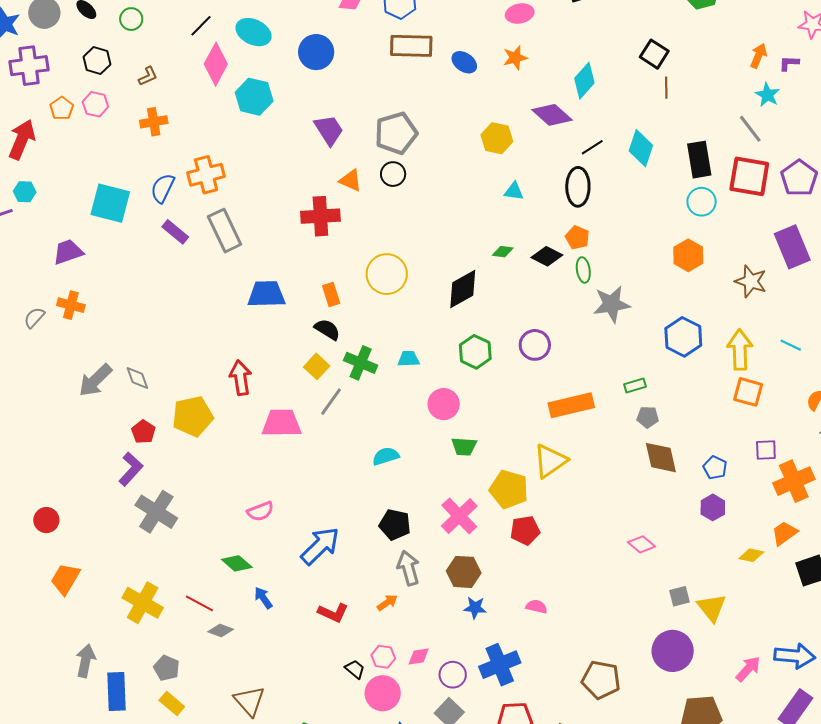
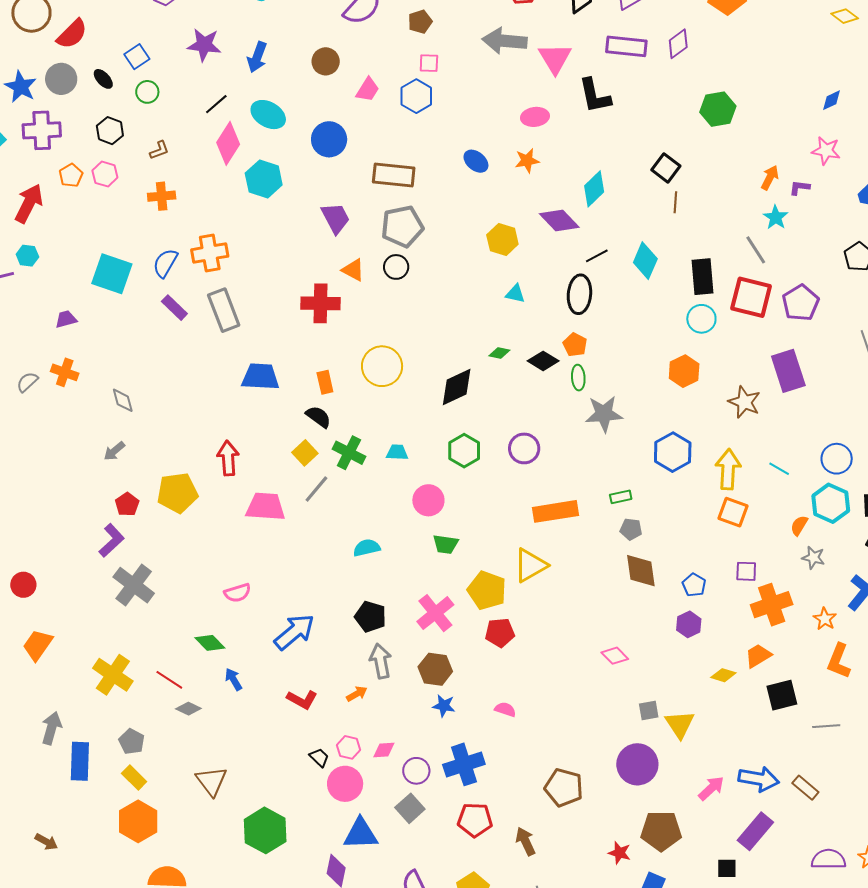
brown rectangle: (411, 46) -> (394, 175), moved
purple trapezoid: (68, 252) -> (66, 319), size x0.7
gray diamond: (137, 378) -> (123, 400), moved
gray arrow: (95, 380) -> (114, 451), moved, size x0.6

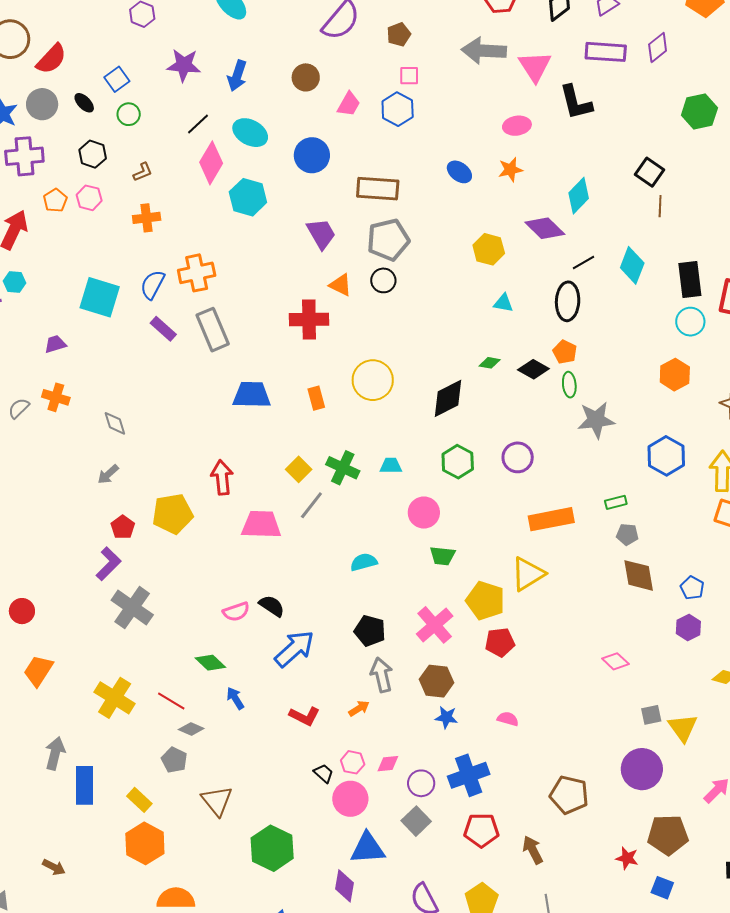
black semicircle: (318, 417) -> (272, 606), moved
gray pentagon: (132, 742) -> (174, 760), moved

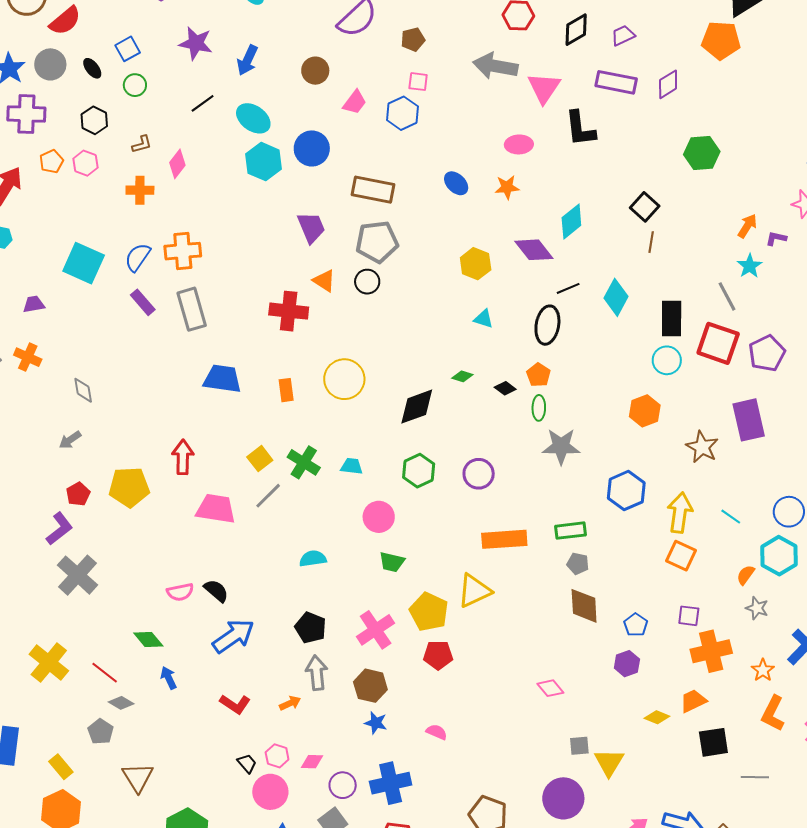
pink diamond: (211, 163) -> (177, 164), moved, size x0.7
cyan hexagon: (248, 197) -> (264, 162), moved
black diamond: (533, 369) -> (505, 388), size x0.7
green rectangle: (616, 502) -> (570, 531), size x1.4

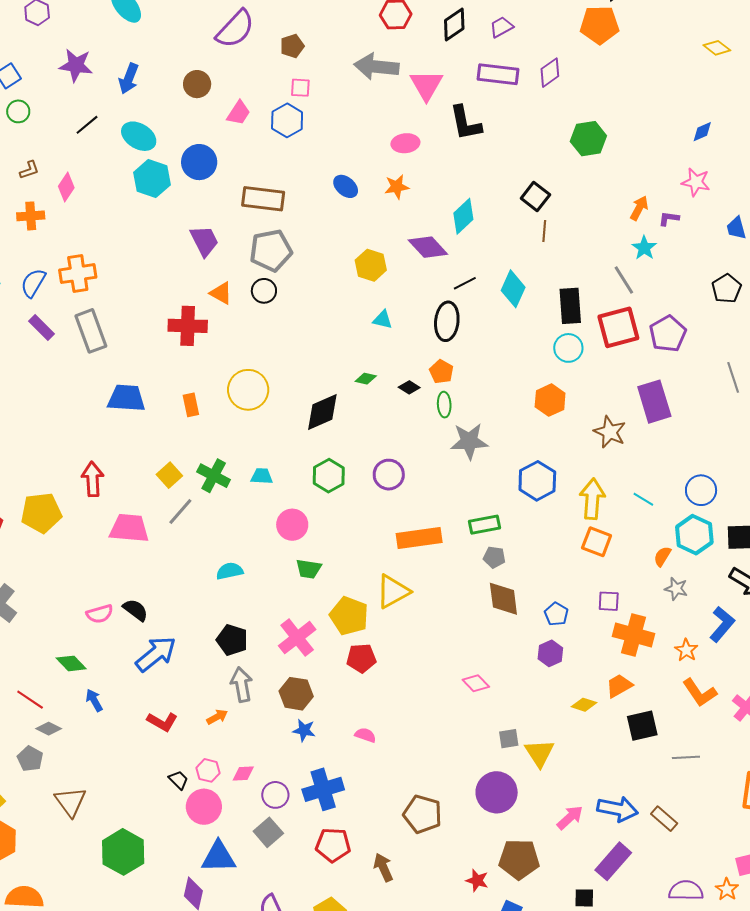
red square: (718, 343) -> (618, 327), turned -30
orange cross: (711, 651) -> (633, 635), turned 33
orange L-shape: (773, 713) -> (700, 693), turned -57

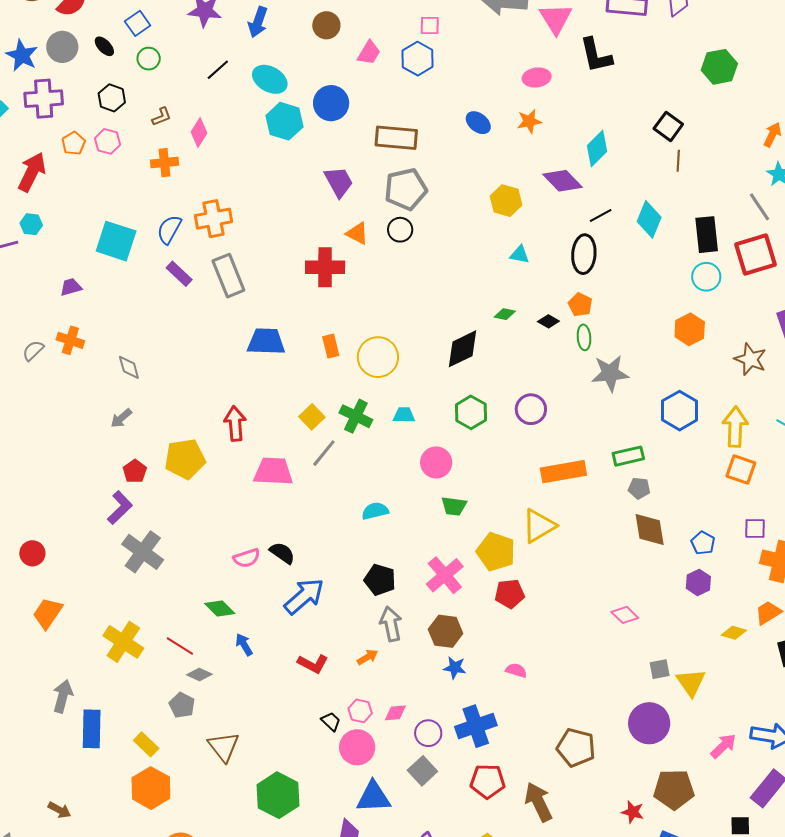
yellow circle: (248, 390) -> (378, 357), moved
brown arrow: (383, 867) -> (539, 802), size x1.4

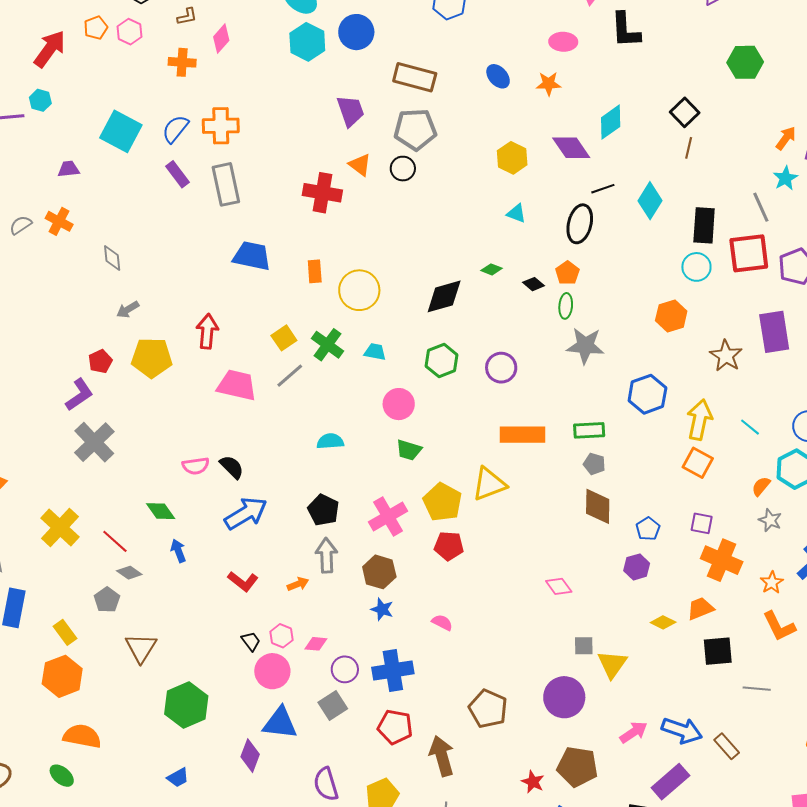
gray arrow: (121, 418) -> (128, 310), moved

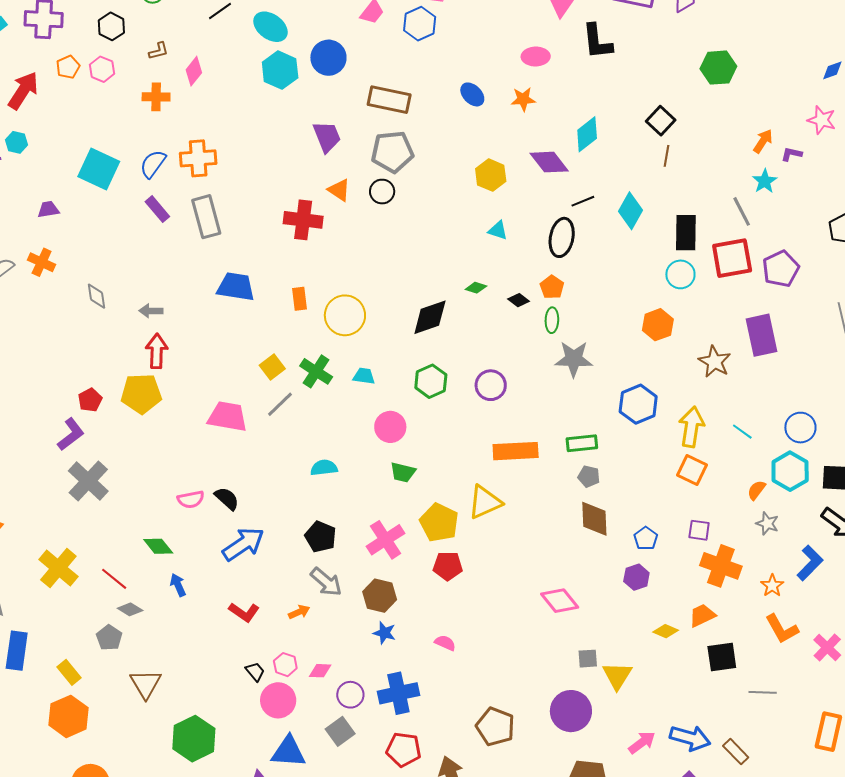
gray arrow: (128, 310) -> (151, 311), moved, turned 35
red arrow: (207, 331) -> (157, 351), moved
gray arrow: (327, 555) -> (326, 582), turned 136
pink diamond: (559, 586) -> (560, 601), size x1.4

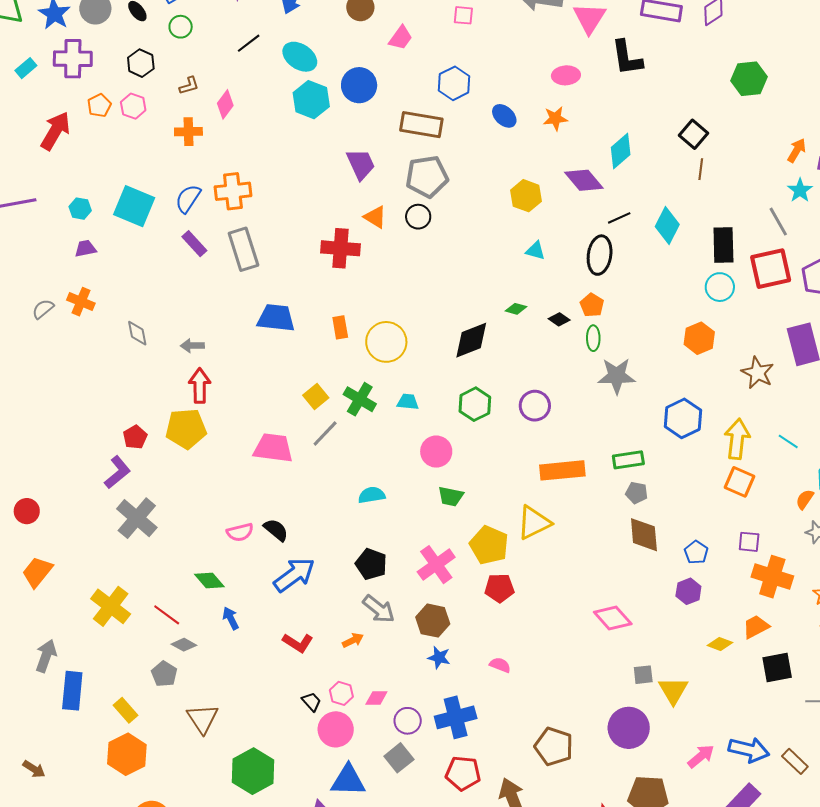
blue hexagon: (420, 24) -> (454, 83), moved
cyan hexagon: (17, 142) -> (80, 209), moved

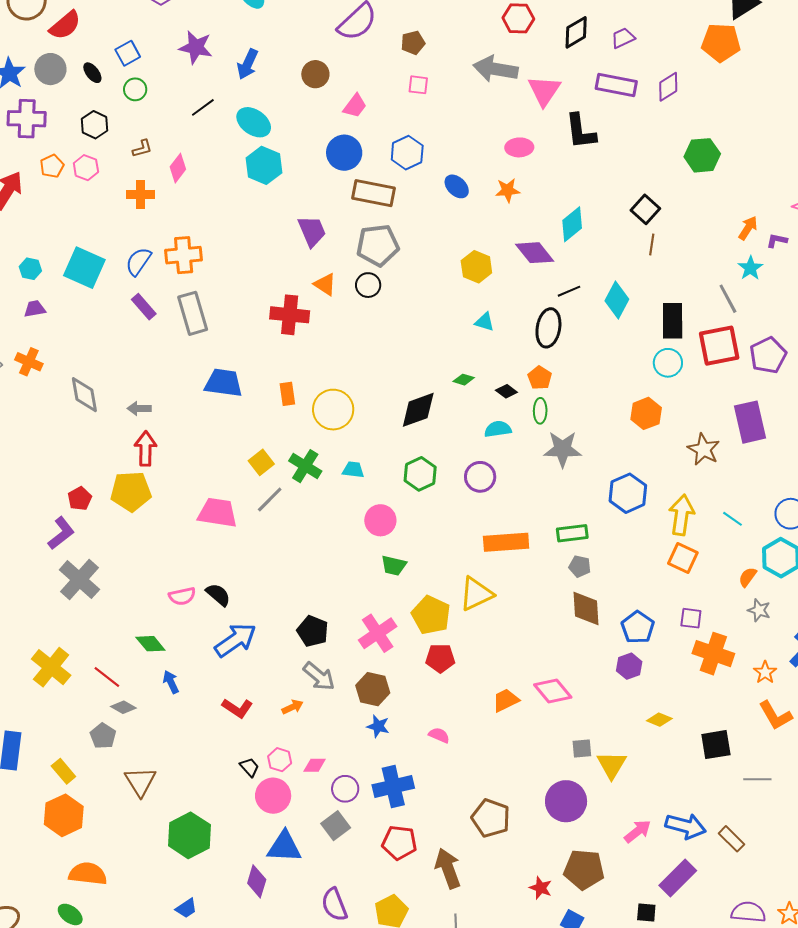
blue circle: (359, 85) -> (344, 153), moved
gray diamond: (137, 333) -> (84, 395), size x1.4
cyan semicircle: (372, 495) -> (498, 429), moved
blue pentagon: (696, 552) -> (638, 627), size x1.4
orange trapezoid: (756, 627) -> (506, 700), moved

